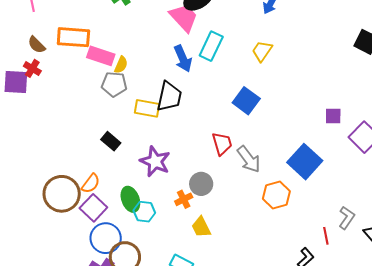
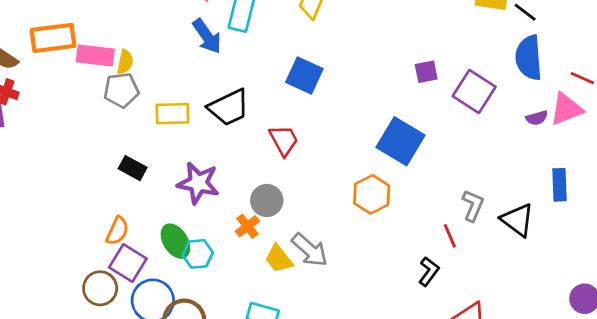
black trapezoid: (169, 96) -> (229, 107), moved, turned 64
gray arrow: (249, 159) -> (310, 250), moved
brown circle: (62, 194) -> (100, 288), moved, size x0.7

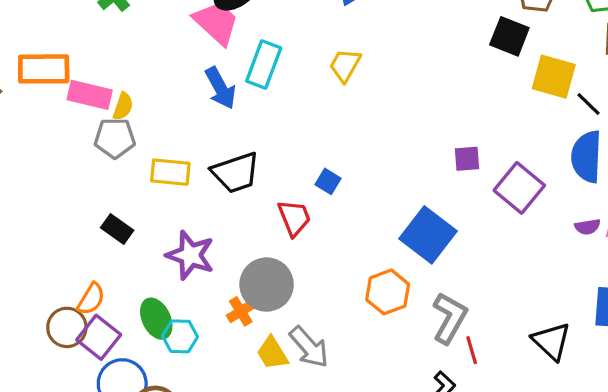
blue square: (304, 75) -> (328, 181), moved, size x0.6
gray circle: (267, 200) -> (267, 285), size x1.4
gray L-shape: (473, 205) -> (450, 318), moved, size x1.4
brown circle: (100, 288) -> (67, 327), moved

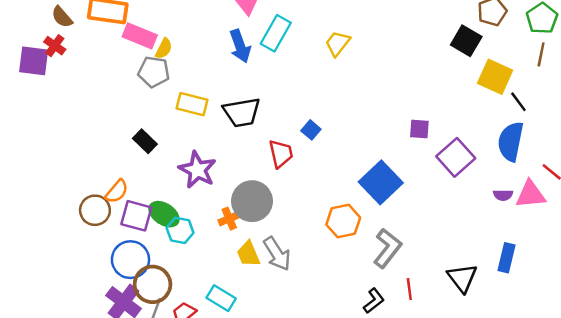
green ellipse: (156, 319) -> (164, 214), turned -40
purple square: (99, 337) -> (136, 216), moved, turned -32
red line: (472, 350) -> (409, 289), moved

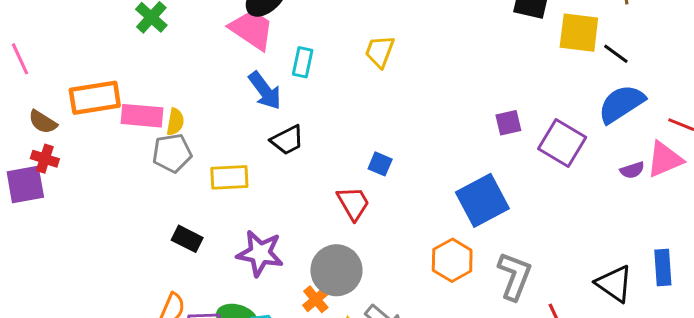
cyan rectangle: (276, 33) -> (303, 62), size x0.7
black trapezoid: (242, 112) -> (287, 140), moved, size x0.7
blue semicircle: (511, 141) -> (621, 104), turned 63
blue square: (381, 182) -> (482, 200), turned 33
blue rectangle: (507, 258) -> (663, 268), moved

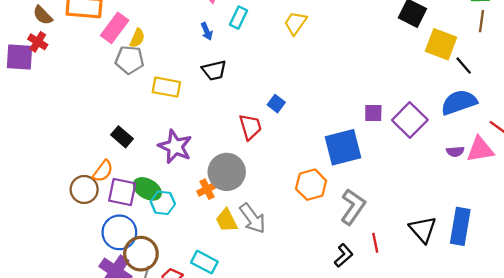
blue arrow: (265, 91) -> (207, 31), size x0.6
pink rectangle: (142, 116) -> (115, 28), turned -72
purple square: (508, 123) -> (373, 113), moved
black rectangle: (187, 239) -> (122, 137), moved
blue rectangle: (663, 268) -> (460, 226), size x1.4

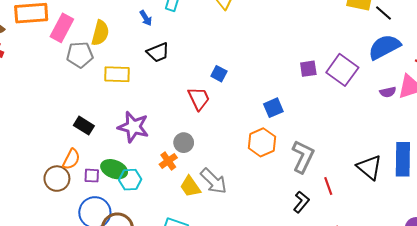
yellow semicircle: (137, 38) -> (100, 33), moved, size x1.4
blue square: (343, 147) -> (273, 108), moved, size x0.6
gray circle: (227, 172) -> (184, 143), size x0.6
purple square: (122, 192) -> (92, 176), size x0.6

